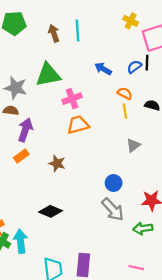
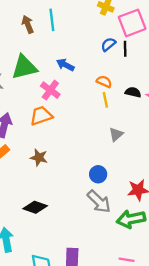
blue semicircle: (134, 67) -> (108, 44), moved
blue arrow: (103, 69) -> (65, 65), moved
pink cross: (72, 99) -> (50, 90), turned -30
orange trapezoid: (78, 125) -> (41, 116), moved
green arrow: (143, 228) -> (131, 219), size x1.4

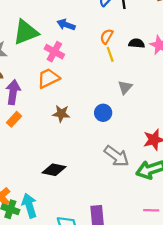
orange semicircle: (104, 82) -> (107, 36), turned -77
brown star: (39, 158) -> (61, 114), moved
blue circle: (98, 174) -> (103, 113), moved

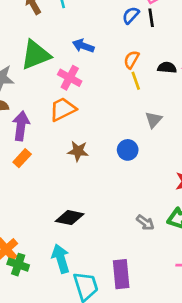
gray arrow: (117, 156) -> (145, 223), moved, size x0.6
cyan arrow: (29, 206) -> (61, 259), moved

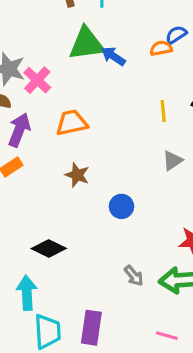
green triangle: (36, 55) -> (87, 44), moved
orange semicircle: (131, 60) -> (161, 48), moved, turned 36
pink cross: (70, 78) -> (37, 80), moved
blue circle: (128, 150) -> (121, 206), moved

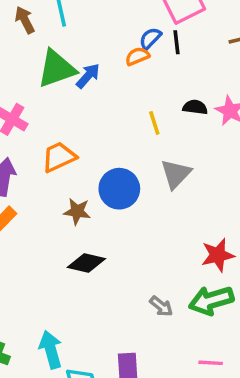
blue arrow: (113, 56) -> (88, 76), turned 110
gray triangle: (172, 161) -> (176, 174), size x1.4
blue circle: (121, 206) -> (119, 189), moved, size x1.5
black diamond: (49, 249) -> (86, 263), moved

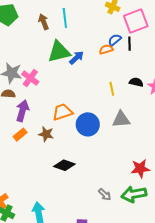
orange trapezoid: (59, 157) -> (62, 112), moved
gray triangle: (176, 174) -> (121, 119), turned 36
brown star: (77, 211) -> (46, 134), moved

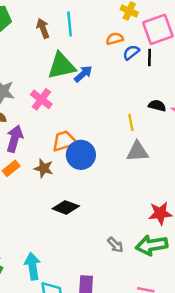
orange semicircle: (106, 49) -> (115, 39), moved
pink cross: (30, 78) -> (41, 99), moved
yellow line: (112, 89) -> (131, 122), moved
blue circle: (88, 124) -> (81, 155), moved

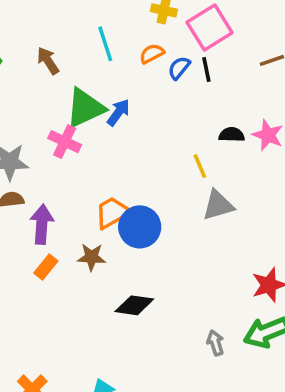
cyan line: (70, 24) -> (105, 44), moved
pink cross: (41, 99) -> (65, 142), moved
gray arrow: (115, 245) -> (215, 343), turned -140

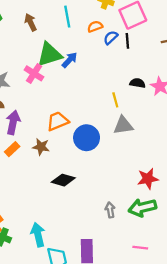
blue circle: (140, 227) -> (87, 138), moved

